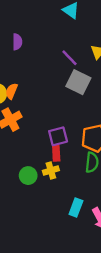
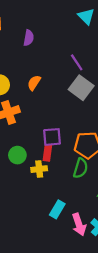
orange semicircle: (12, 91) -> (34, 83), moved
green circle: (28, 176) -> (17, 155), moved

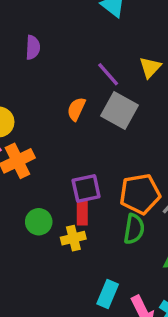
orange semicircle: (34, 83) -> (76, 109), moved

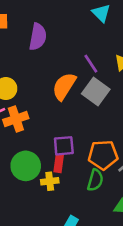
purple semicircle: (33, 47) -> (38, 37), size x1.5
orange semicircle: (76, 109) -> (64, 86), size x1.6
green circle: (39, 222) -> (26, 166), size x1.5

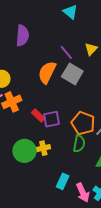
orange pentagon: (103, 155) -> (83, 123), turned 30
red rectangle: (59, 164) -> (38, 115), moved, turned -48
green circle: (26, 166) -> (24, 151), moved

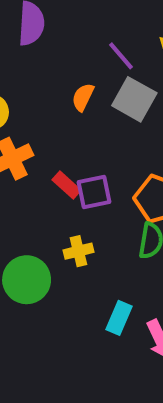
orange semicircle: (47, 72) -> (83, 97), size x0.6
green circle: (24, 151) -> (27, 280), moved

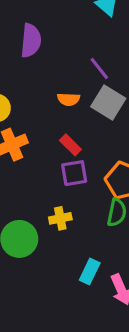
orange semicircle: (83, 97) -> (69, 99), turned -115
red rectangle: (67, 185) -> (70, 145), moved

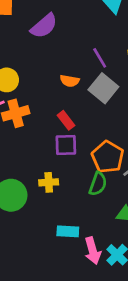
purple semicircle: (31, 41) -> (44, 26), turned 36
cyan rectangle: (90, 271) -> (68, 231), turned 60

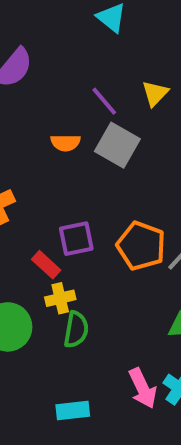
red rectangle: (66, 120) -> (46, 265), moved
green semicircle: (98, 184) -> (76, 330), moved
cyan rectangle: (68, 231) -> (73, 411), moved

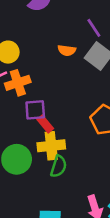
purple square: (76, 239) -> (35, 110), moved
yellow cross: (60, 298) -> (51, 146), size x1.5

